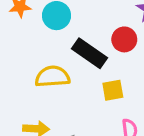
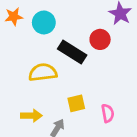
yellow square: (113, 90) -> (76, 103), moved

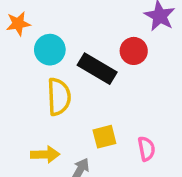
cyan circle: (44, 22) -> (50, 50), moved
yellow semicircle: (43, 72) -> (59, 97), turned 96

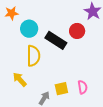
yellow square: (104, 137) -> (61, 89), moved
yellow arrow: (45, 154) -> (20, 79), moved, turned -133

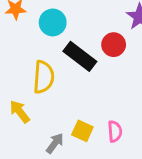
cyan circle: (29, 29) -> (53, 22), moved
yellow square: (61, 89) -> (82, 131), turned 32

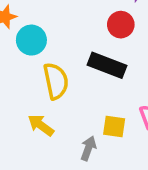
cyan circle: (53, 22) -> (31, 40), moved
black rectangle: (80, 56) -> (107, 65), moved

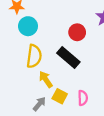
red circle: (121, 25) -> (77, 32), moved
yellow arrow: (41, 125) -> (46, 79), moved

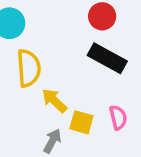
red circle: (77, 32) -> (102, 16), moved
black rectangle: (68, 58) -> (107, 58), moved

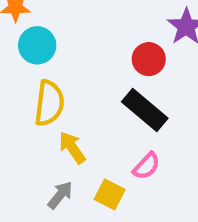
pink semicircle: (118, 117) -> (146, 166), moved, turned 45
yellow square: (81, 122) -> (110, 194), moved

